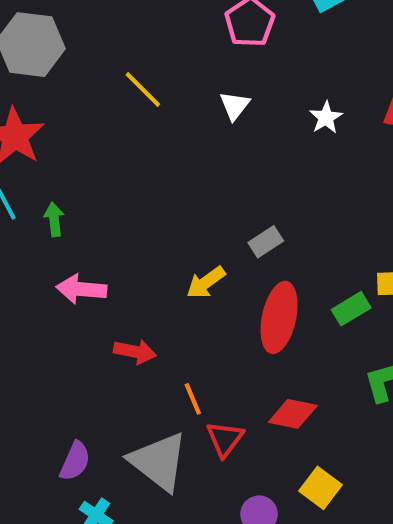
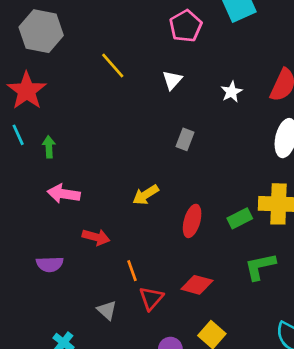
gray rectangle: (266, 242) -> (185, 139), moved, turned -40
red ellipse: (279, 317) -> (192, 221), size x0.7
purple semicircle: (75, 461) -> (50, 264), moved, turned 60
gray triangle: (159, 462) -> (107, 310), size x0.5

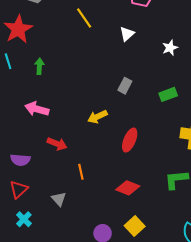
gray rectangle: (185, 139) -> (125, 86), moved
green arrow: (49, 147) -> (39, 66), moved
green rectangle: (240, 218) -> (168, 94), moved
red triangle: (151, 298) -> (19, 189), moved

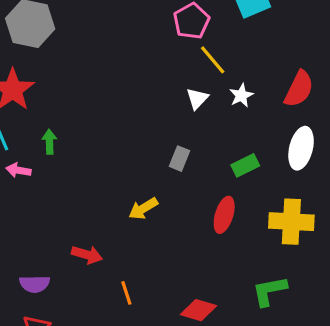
yellow line: (84, 18) -> (213, 60), moved
white triangle: (127, 34) -> (197, 99), moved
pink arrow: (37, 109) -> (18, 170), moved, size x0.7
red ellipse: (130, 140) -> (224, 215), moved

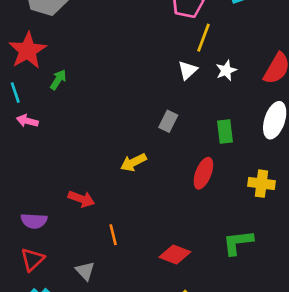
yellow line: (213, 60) -> (204, 38), turned 56
green arrow: (49, 142) -> (58, 80), moved, turned 30
green rectangle: (245, 165) -> (225, 132), turned -75
yellow cross: (291, 222) -> (261, 184), size x0.7

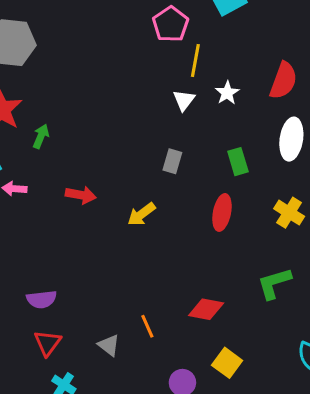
yellow cross: (261, 184) -> (289, 213), turned 35
red arrow: (81, 199) -> (81, 195), moved
orange line: (113, 235) -> (147, 326), moved

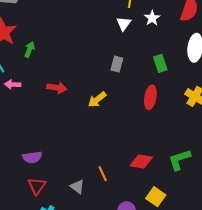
green L-shape: (274, 283) -> (179, 160), moved

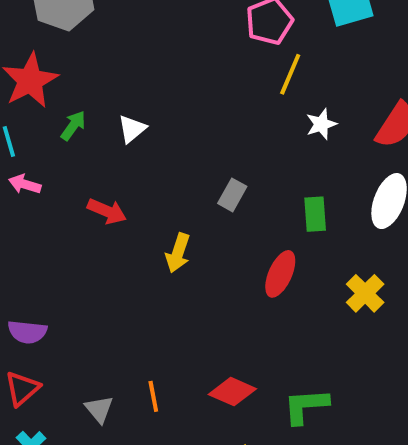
white triangle: (124, 24) -> (132, 129), moved
yellow arrow: (97, 100) -> (178, 253), turned -48

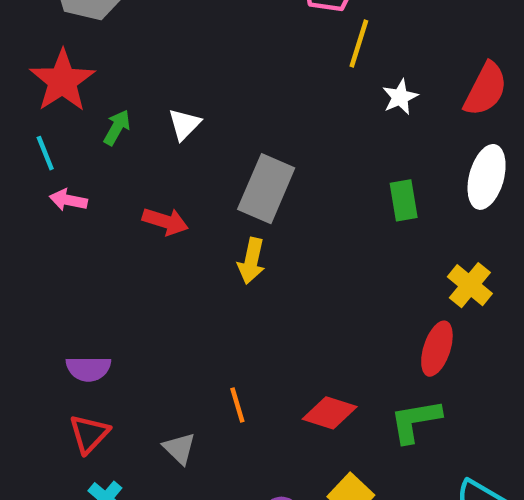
gray rectangle: (232, 195) -> (266, 189), moved, size x1.8
red ellipse: (280, 274) -> (437, 349), moved
orange line: (153, 396) -> (237, 405), moved

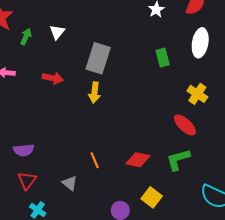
red ellipse: (437, 349) -> (185, 125), turned -60

